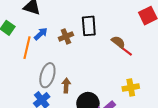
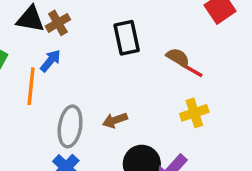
brown cross: (66, 36) -> (58, 23), moved
brown arrow: (66, 85) -> (115, 120), moved, turned -104
yellow cross: (131, 88) -> (194, 113), moved

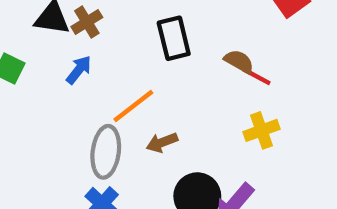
orange line: (31, 86) -> (133, 106), moved, turned 48

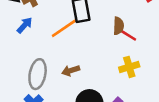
brown semicircle: (239, 61) -> (118, 26), turned 60
orange line: (133, 106) -> (64, 28), moved

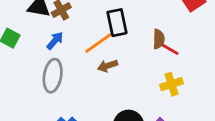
brown arrow: (71, 71) -> (108, 66), moved
gray ellipse: (38, 74) -> (53, 76), moved

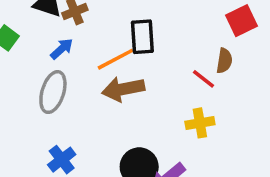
brown semicircle: (159, 39) -> (224, 61), moved
brown arrow: (108, 66) -> (123, 89), size x1.6

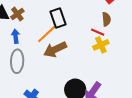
blue arrow: (62, 49) -> (16, 36), turned -40
yellow cross: (200, 123) -> (101, 45), moved

